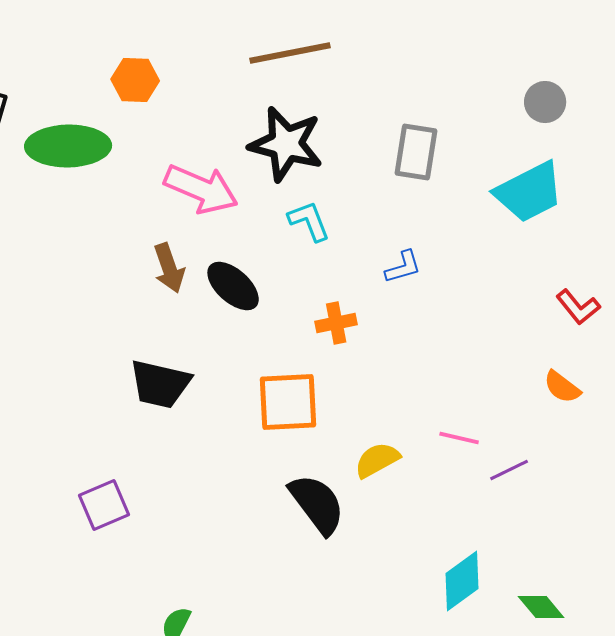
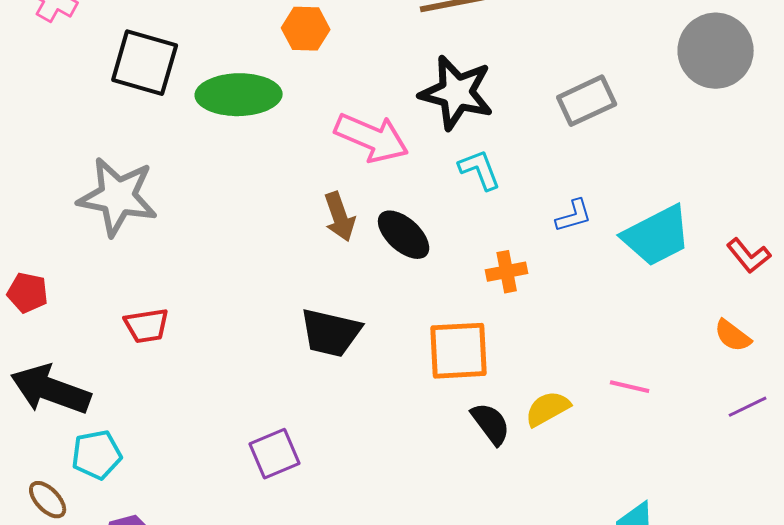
gray circle: (545, 102) -> (716, 51), size x1.8
gray rectangle: (416, 152) -> (587, 101), turned 56
cyan trapezoid: (529, 192) -> (657, 236), moved
purple line: (509, 470) -> (748, 407), moved
black semicircle: (317, 504) -> (491, 424), moved, size x0.7

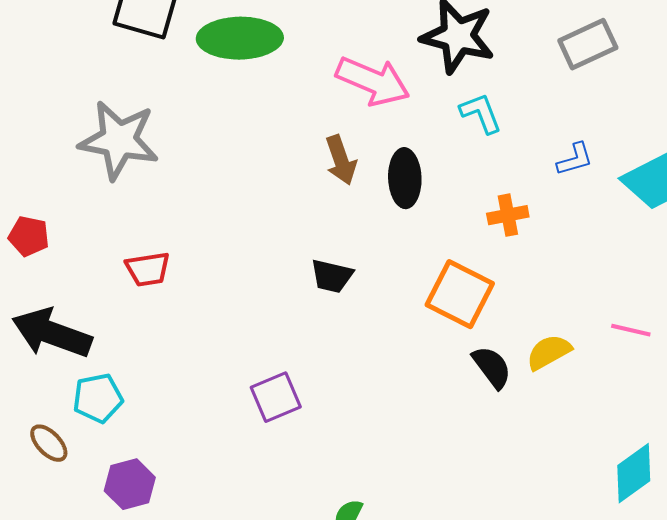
black ellipse: (404, 235) -> (405, 178), turned 46
black trapezoid: (331, 333) -> (332, 276), size x0.7
orange square: (459, 351) -> (460, 294), turned 30

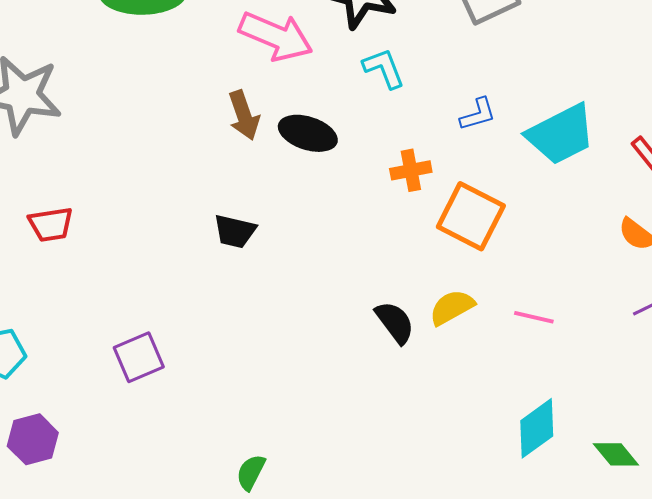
black ellipse: (405, 178) -> (308, 133), turned -70
orange square: (460, 294) -> (471, 216), moved
pink line: (631, 330) -> (534, 317), moved
purple square: (276, 397) -> (139, 357), moved

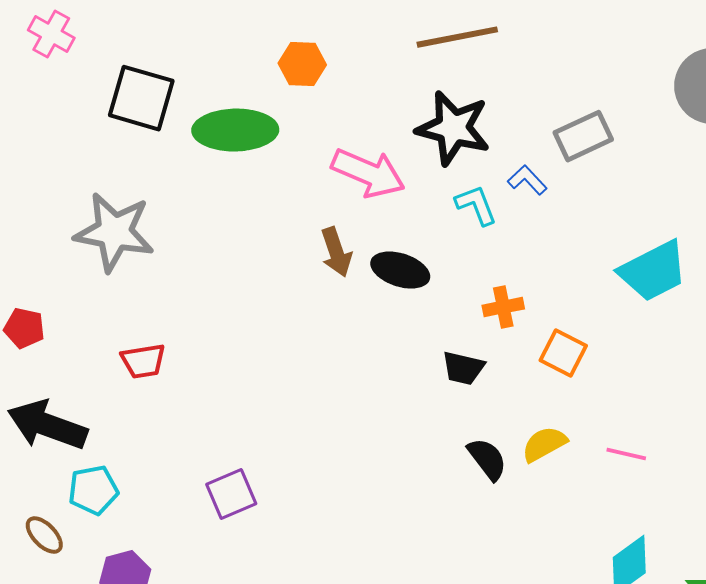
blue L-shape: (478, 114) -> (527, 180), moved, turned -117
orange square: (471, 216) -> (563, 353), size x0.7
black trapezoid: (235, 231) -> (463, 368), moved

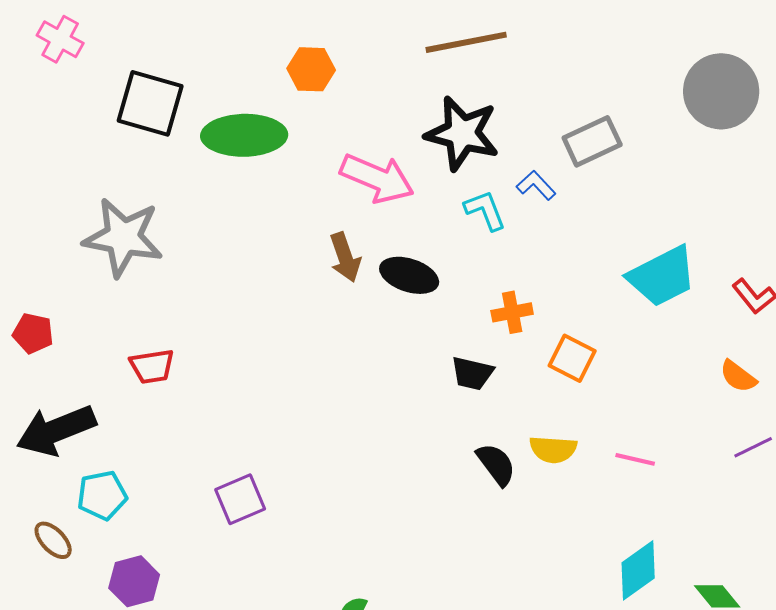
black arrow: (47, 425) -> (56, 430), turned -42
yellow semicircle: (544, 444) -> (553, 449), turned -147

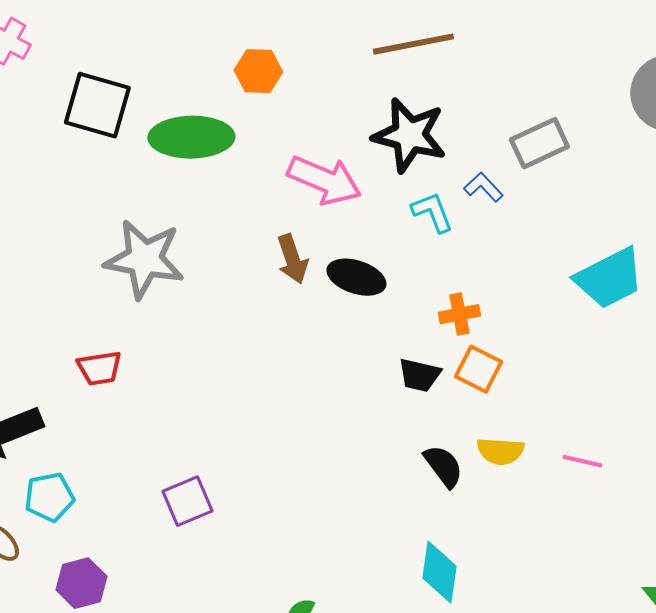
gray star: (123, 237) -> (144, 259), moved
orange square: (572, 358) -> (478, 369), moved
cyan diamond: (638, 570) -> (439, 572), moved, turned -46

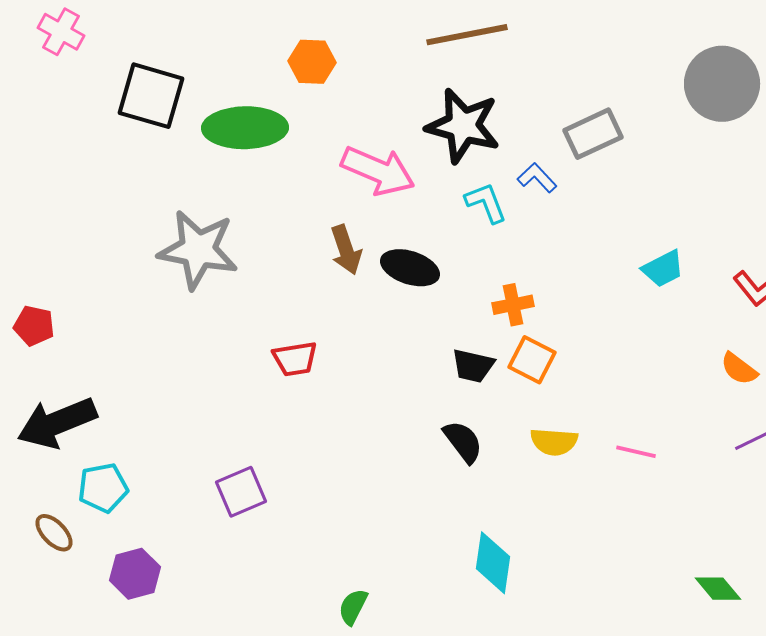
cyan trapezoid: (609, 278) -> (663, 269), size x0.6
red trapezoid: (99, 368) -> (295, 359), moved
black semicircle: (443, 466) -> (463, 442), moved

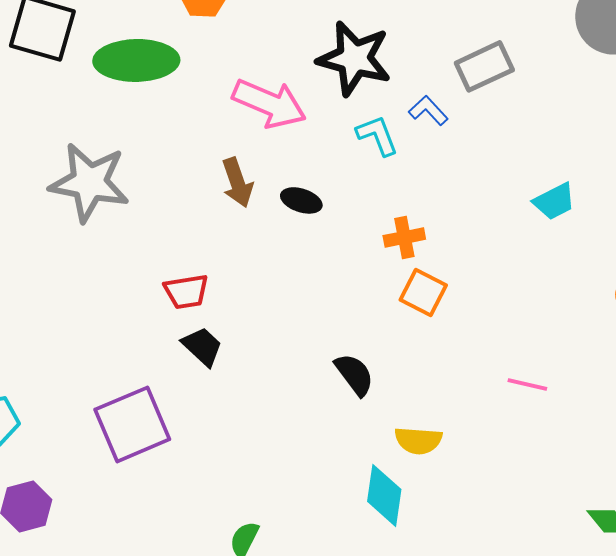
black ellipse: (410, 268) -> (301, 200), size x0.7
black trapezoid: (473, 366) -> (202, 346), moved, turned -150
yellow semicircle: (554, 442) -> (418, 440), moved
purple square: (241, 492) -> (132, 424), size x1.5

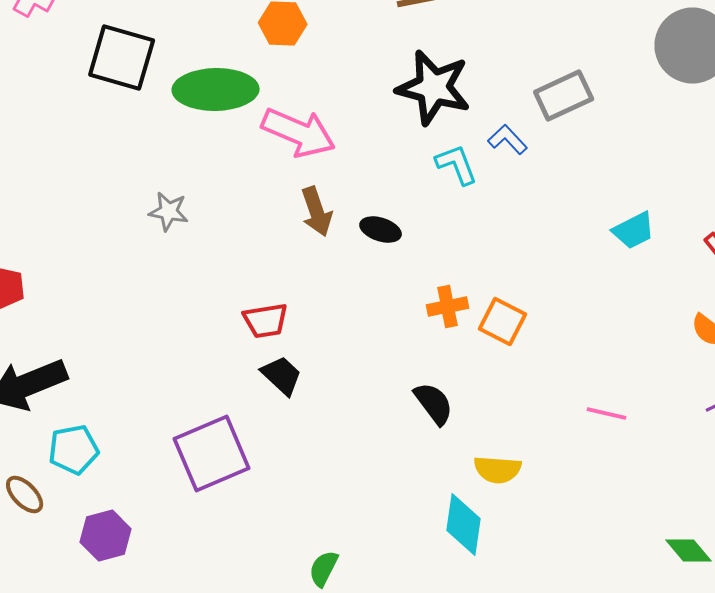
pink arrow: (269, 103) -> (299, 132), moved
gray star: (89, 182) -> (169, 212), size x0.5
orange cross: (404, 237) -> (448, 306), moved

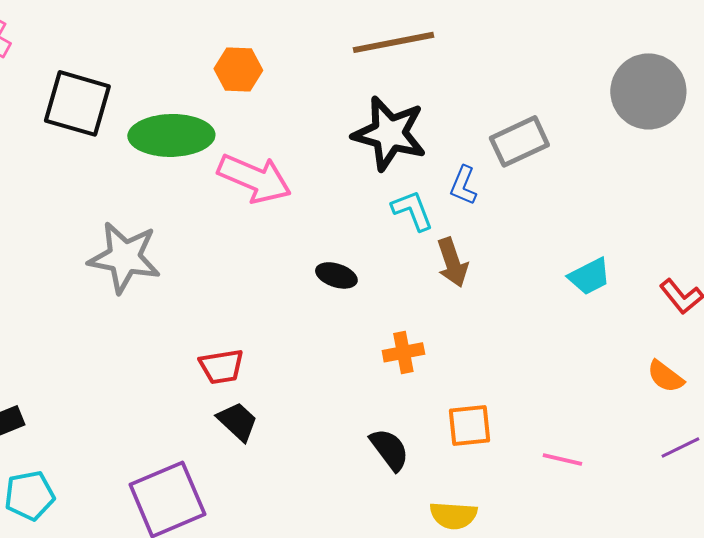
blue L-shape: (508, 140) -> (463, 185), turned -114
gray star: (169, 212) -> (124, 257), size x1.8
brown arrow: (317, 212) -> (452, 262), moved
orange square: (503, 322) -> (469, 425), moved, turned -33

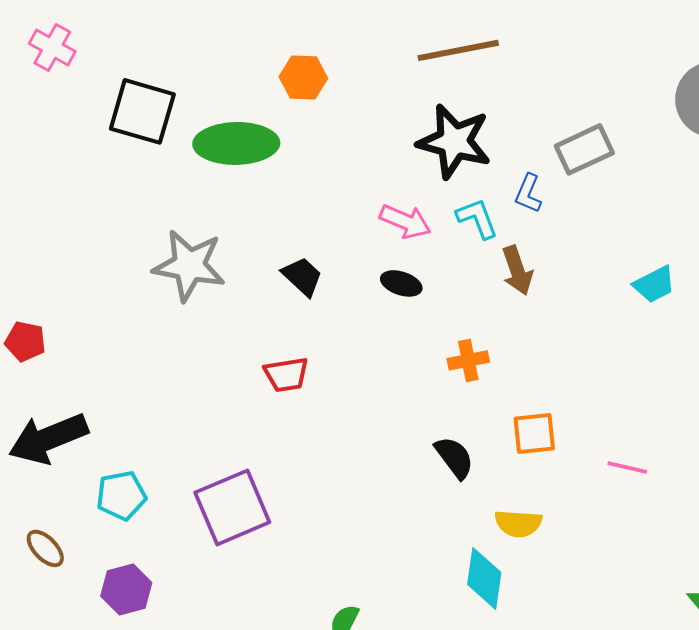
pink arrow: (254, 178) -> (405, 221), moved, size x0.7
black trapezoid: (237, 421) -> (302, 276), moved
cyan pentagon: (29, 495) -> (121, 495), moved

